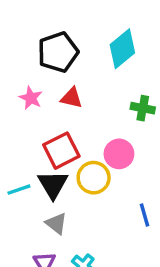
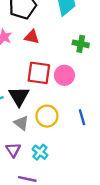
red square: (61, 151) -> (39, 73), moved, turned 35
yellow circle: (94, 178) -> (47, 116), moved

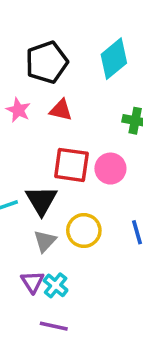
gray triangle: (21, 123) -> (45, 241), turned 35
cyan cross: (40, 152) -> (56, 285), moved

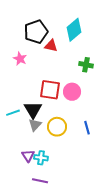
red triangle: (61, 110) -> (51, 46), moved
gray triangle: (45, 241) -> (35, 125), moved
cyan cross: (56, 285) -> (41, 158), turned -32

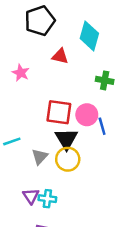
cyan diamond: (74, 30) -> (89, 36), turned -35
black pentagon: (36, 32) -> (40, 21), moved
black triangle: (33, 110) -> (66, 139), moved
blue line: (87, 128) -> (102, 126), moved

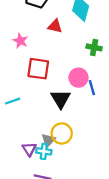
red square: (59, 112) -> (38, 69), moved
gray triangle: (40, 157) -> (48, 140), moved
yellow circle: (68, 159) -> (62, 133), moved

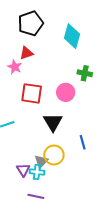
red triangle: (55, 26) -> (26, 53), moved, turned -32
pink circle: (78, 78) -> (66, 92), moved
blue line: (92, 88) -> (83, 142), moved

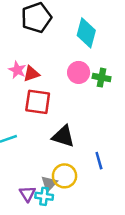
red triangle: (26, 53) -> (31, 74), moved
pink circle: (66, 92) -> (79, 72), moved
black triangle: (53, 122) -> (63, 136), turned -42

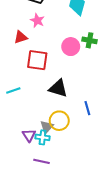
pink star: (17, 70) -> (37, 20), moved
pink circle: (79, 72) -> (71, 47), moved
red triangle: (31, 74) -> (21, 37), moved

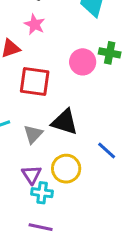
blue line: (87, 108) -> (107, 151), turned -32
gray triangle: (47, 127) -> (33, 134), moved
purple triangle: (29, 135) -> (32, 175), moved

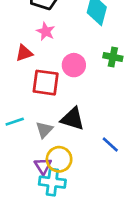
pink circle: (83, 62) -> (74, 65), moved
yellow circle: (66, 169) -> (59, 159), moved
cyan cross: (42, 193) -> (52, 182), size x1.4

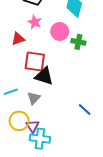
green cross: (113, 57) -> (78, 42), moved
pink circle: (74, 65) -> (60, 31), moved
black triangle: (73, 119) -> (44, 76), moved
yellow circle: (59, 159) -> (19, 121), moved

